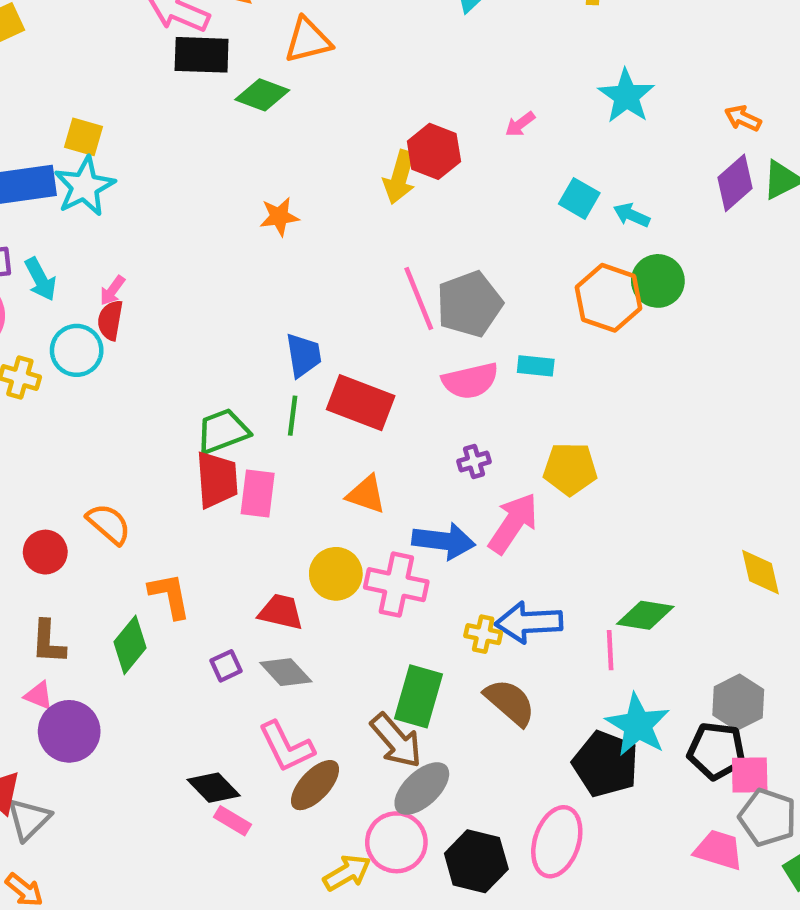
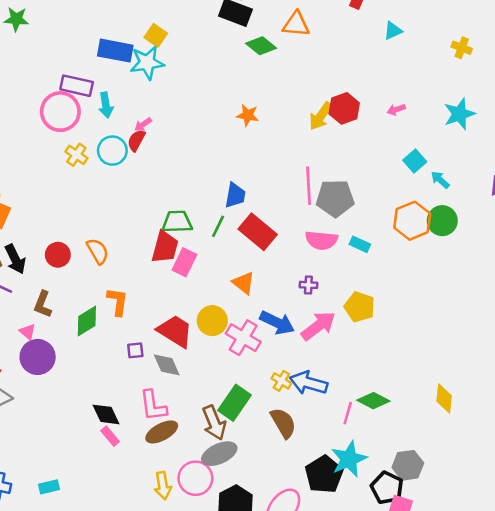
red trapezoid: (281, 612) -> (175, 331), size x1.4
yellow arrow: (347, 873) -> (163, 486), turned 92

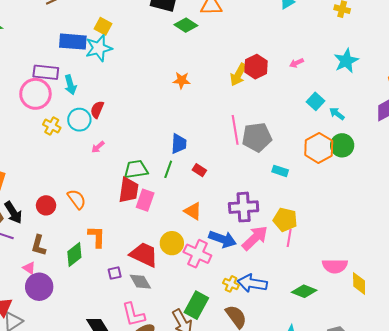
pink arrow: (143, 125) -> (98, 147), moved
red rectangle: (258, 232) -> (199, 170), size x0.5
pink semicircle: (321, 240) -> (335, 266), moved
purple cross: (308, 285) -> (244, 207), size x2.0
pink line: (348, 413) -> (289, 238), moved

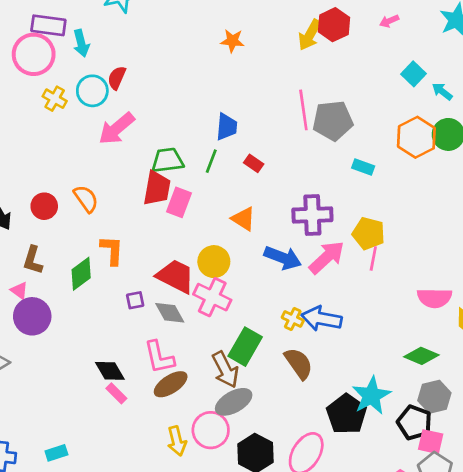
pink arrow: (98, 147) -> (117, 129), size x2.0
pink cross: (197, 254) -> (212, 297), moved
green diamond: (304, 291) -> (421, 356), moved

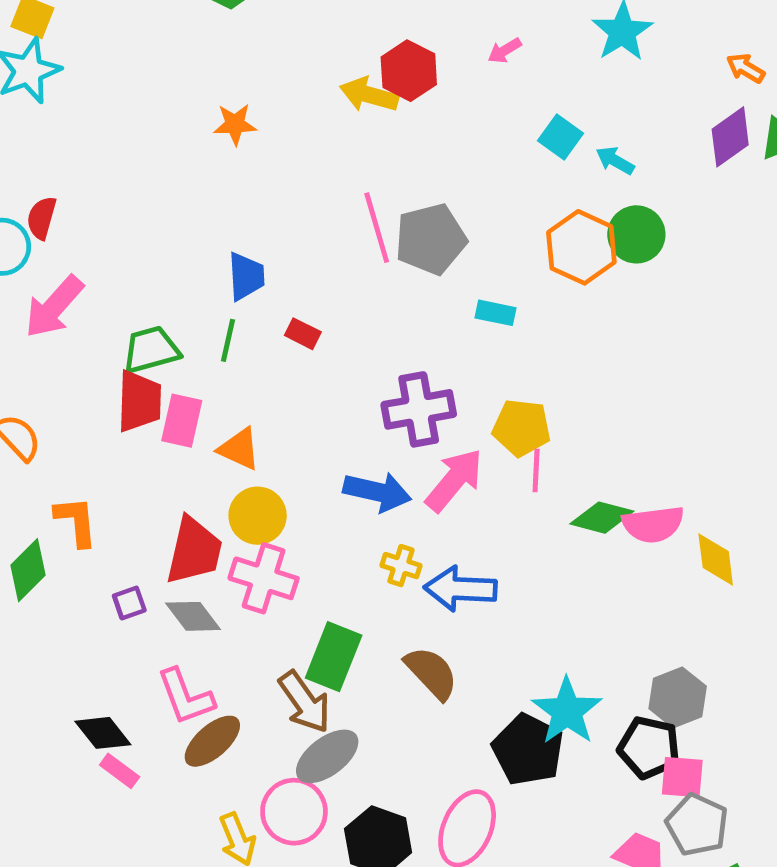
yellow arrow: (310, 35) -> (369, 95), turned 84
orange triangle: (244, 219) -> (239, 449), moved
red trapezoid: (176, 276) -> (194, 551), turned 84
yellow cross: (293, 319) -> (401, 566), moved
green diamond: (421, 356) -> (602, 518), moved

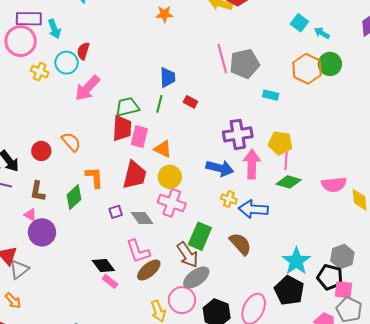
pink arrow: (454, 480) -> (252, 164), turned -40
green diamond: (602, 518) -> (289, 182), moved
red trapezoid: (194, 551) -> (135, 175), moved
black pentagon: (528, 750) -> (289, 291), moved

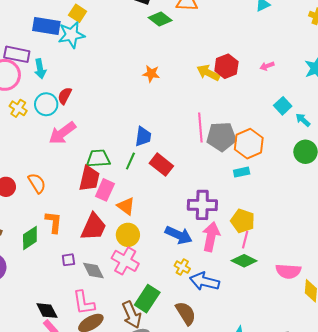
orange hexagon: (307, 69) -> (249, 144), moved
cyan rectangle: (271, 95) -> (242, 172), turned -35
red rectangle: (190, 102) -> (161, 165), size x1.6

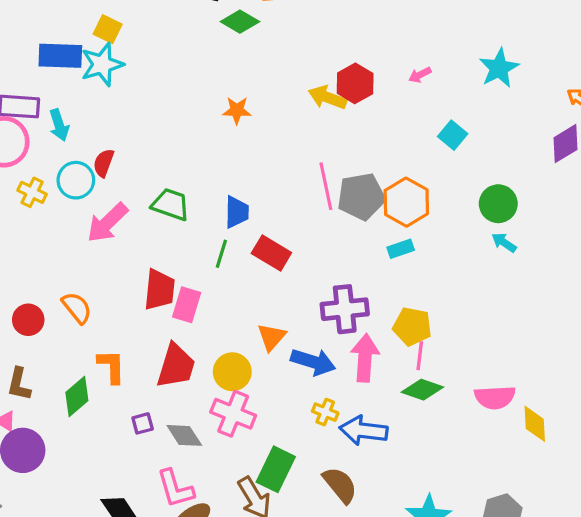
cyan arrow: (303, 120) -> (504, 243), moved
green trapezoid: (98, 158) -> (171, 204), moved, turned 30
orange triangle: (126, 206) -> (272, 337), moved, turned 42

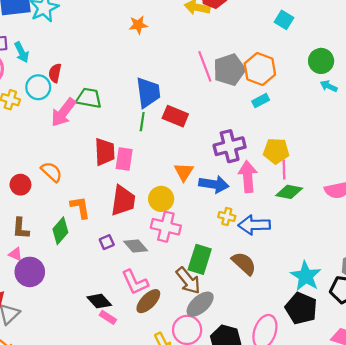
green trapezoid: (171, 204) -> (89, 98), moved
blue trapezoid: (237, 212) -> (148, 92), size x1.4

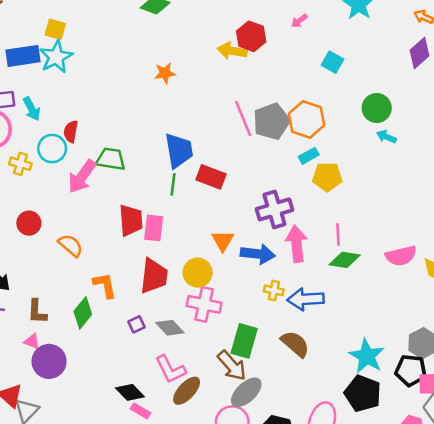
yellow pentagon: (276, 151) -> (327, 177), moved
red circle: (20, 185) -> (29, 223), moved

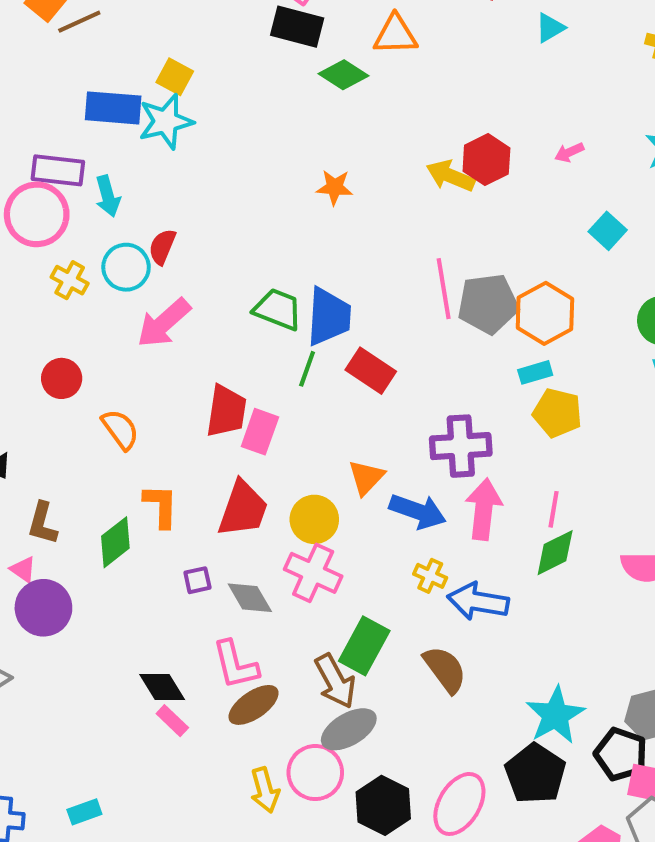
green trapezoid: (111, 159) -> (278, 309), moved
green diamond: (345, 260) -> (555, 553), turned -48

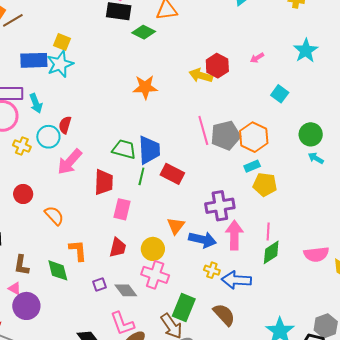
orange star: (335, 187) -> (145, 87), size x1.4
red trapezoid: (226, 411) -> (104, 182), moved
red trapezoid: (243, 509) -> (118, 248), size x0.7
green diamond: (115, 542) -> (58, 270), turned -60

